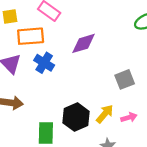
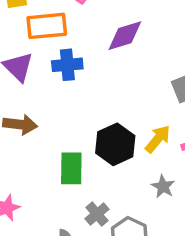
blue cross: (44, 63) -> (67, 65), turned -36

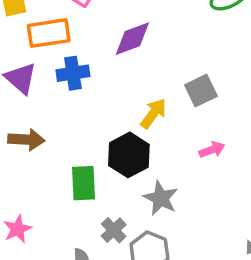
yellow arrow: (158, 139) -> (153, 113), moved
gray star: (163, 187) -> (161, 198), moved, size x1.4

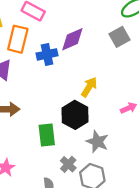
orange rectangle: (49, 33) -> (18, 39), turned -64
blue cross: (73, 73) -> (47, 54), moved
gray square: (201, 91) -> (119, 37), moved

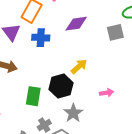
blue cross: (47, 54) -> (41, 38), moved

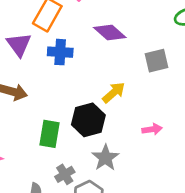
purple diamond: (76, 24) -> (110, 33), turned 50
gray square: (115, 32) -> (157, 61), moved

